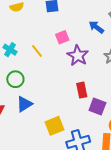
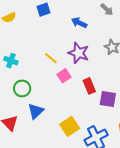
blue arrow: (96, 27) -> (79, 23), moved
pink square: (62, 37) -> (64, 76), moved
yellow line: (37, 51) -> (51, 58), moved

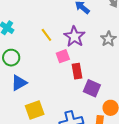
pink square: (64, 76) -> (63, 56), moved
yellow square: (70, 126) -> (35, 110), moved

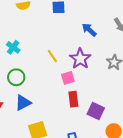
red rectangle: (77, 71) -> (73, 99), moved

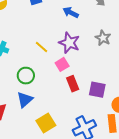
green circle: (16, 77) -> (26, 76), moved

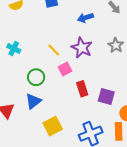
blue arrow: (71, 13) -> (85, 18), turned -49
pink square: (62, 64) -> (65, 69), moved

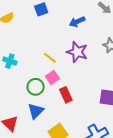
pink square: (65, 69) -> (52, 77), moved
red rectangle: (82, 89) -> (66, 95), moved

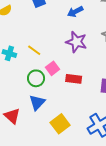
yellow line: (50, 58) -> (34, 50), moved
red rectangle: (66, 95) -> (74, 79), moved, turned -56

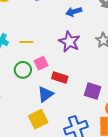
yellow line: (34, 50) -> (26, 42), turned -48
blue triangle: (37, 102) -> (46, 94), moved

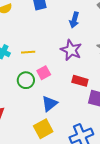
blue arrow: (74, 12) -> (74, 20), turned -56
red rectangle: (60, 77) -> (80, 81), moved

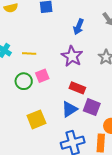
blue triangle: (50, 104) -> (69, 109), moved
yellow square: (43, 129) -> (36, 119), moved

